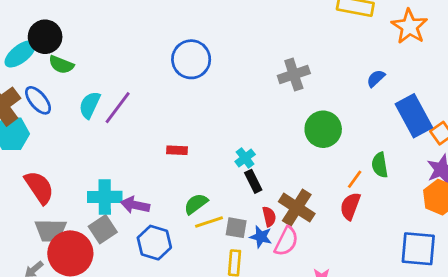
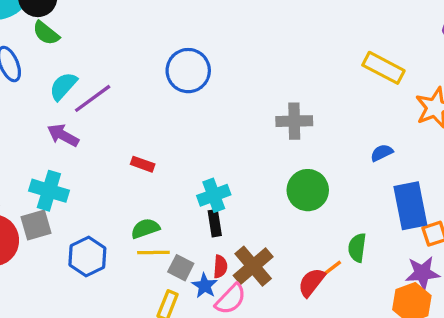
cyan cross: (245, 158) -> (214, 195), size x1.4
orange line: (355, 179) -> (331, 269), moved
purple arrow: (135, 205) -> (63, 135), moved

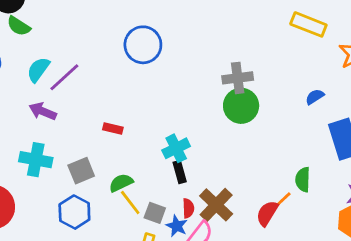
green circle: (308, 190) -> (241, 106), moved
gray square: (36, 225) -> (81, 171), moved
yellow line: (153, 252) -> (130, 202), turned 60

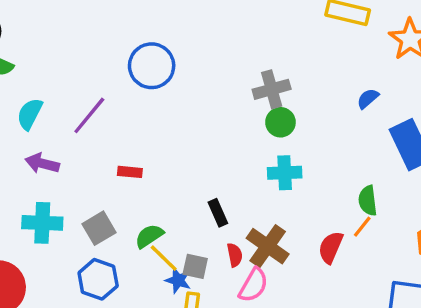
purple line: (64, 77) -> (89, 115), moved
green circle: (241, 106) -> (280, 122), size x0.7
cyan cross: (176, 148) -> (285, 173), moved, turned 32
orange line: (283, 200) -> (362, 227), moved
blue star: (177, 226) -> (178, 280), moved

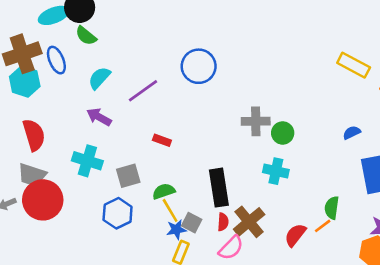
gray cross: (272, 89) -> (256, 121), moved
black rectangle: (218, 213) -> (219, 188), size x1.8
blue star: (178, 280) -> (176, 230), turned 30

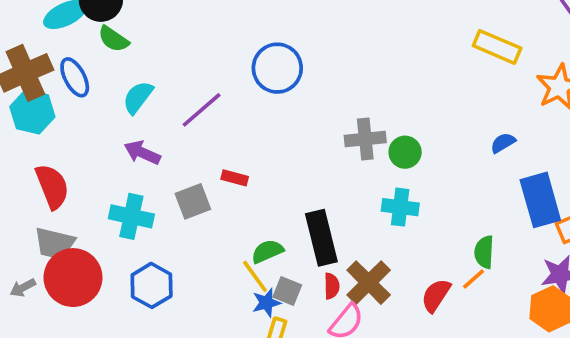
gray square: (128, 176) -> (193, 201), moved
green semicircle: (164, 191) -> (267, 251), moved
blue hexagon: (118, 213) -> (152, 285), moved

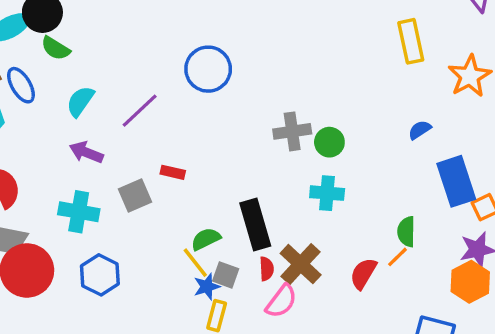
yellow rectangle: (497, 47) -> (411, 41), turned 57

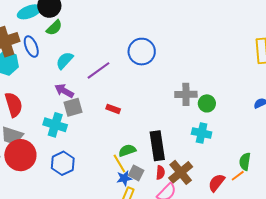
green semicircle: (55, 48) -> (54, 28), turned -84
gray square: (135, 196) -> (73, 107), moved

